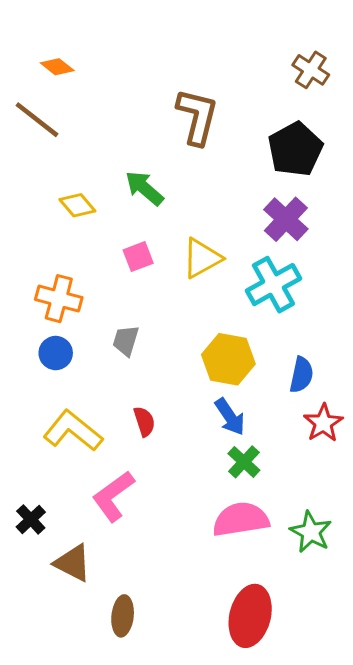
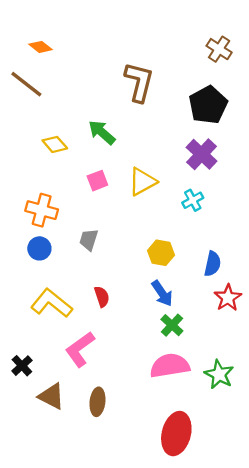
cyan cross: (273, 285) -> (193, 200), size x0.6
yellow hexagon: (228, 359) -> (161, 253), size x0.7
brown ellipse: (123, 616) -> (97, 402), moved

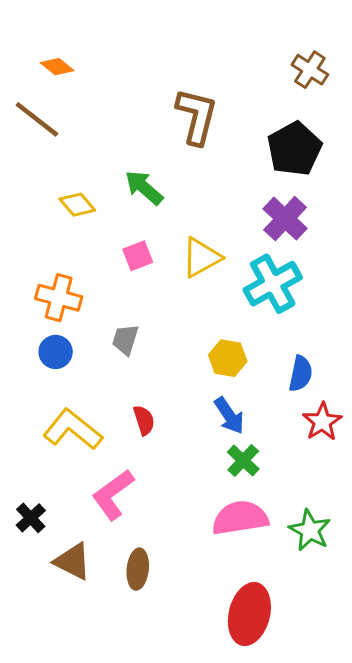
cyan cross: (193, 200) -> (273, 284), size x1.8

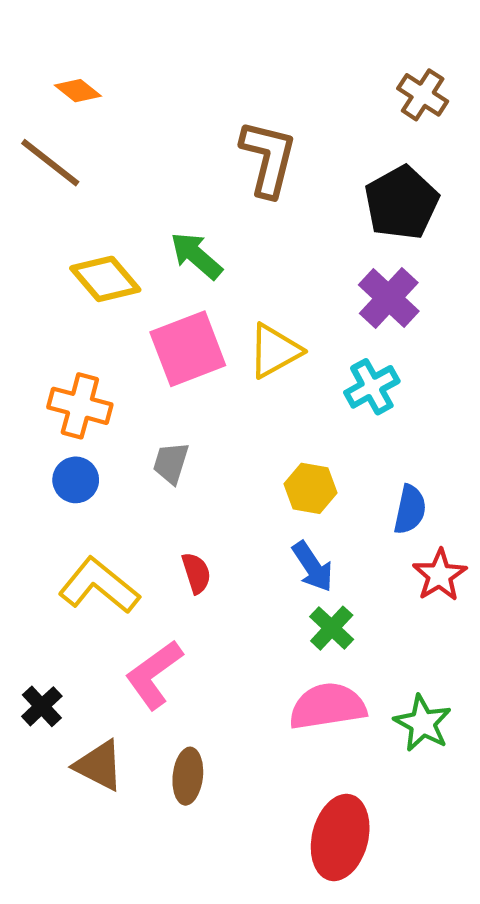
yellow diamond: (77, 205) -> (105, 279), size x1.4
pink square: (138, 256) -> (188, 349), size x1.8
cyan cross: (273, 284) -> (372, 387), size x0.7

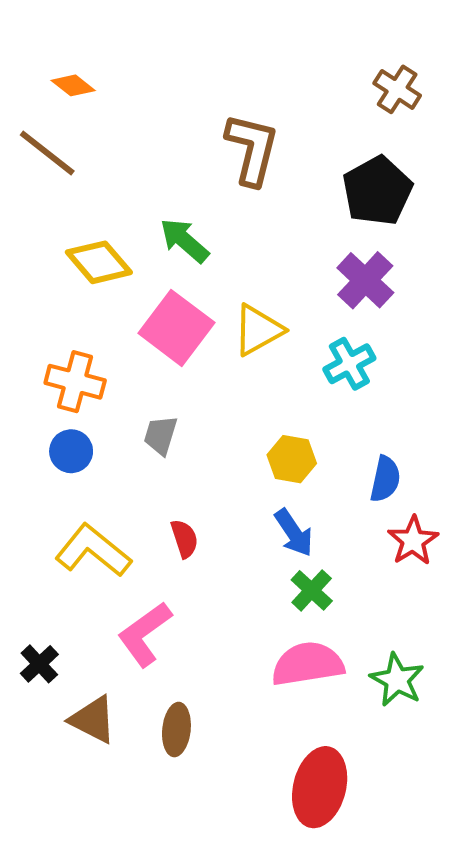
pink square: (188, 349) -> (176, 328), turned -32

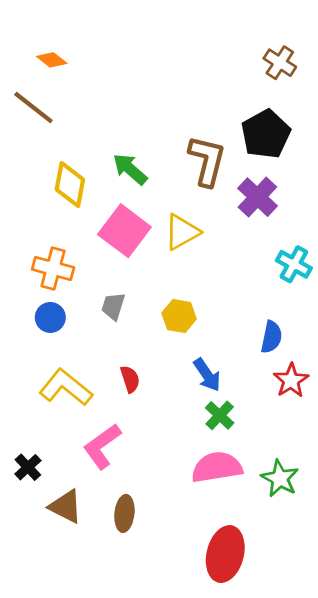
brown L-shape: (252, 149) -> (207, 161), moved
yellow diamond: (99, 262) -> (70, 184), turned 51
cyan cross: (349, 364) -> (294, 264), moved, turned -32
yellow hexagon: (292, 459) -> (179, 316), moved

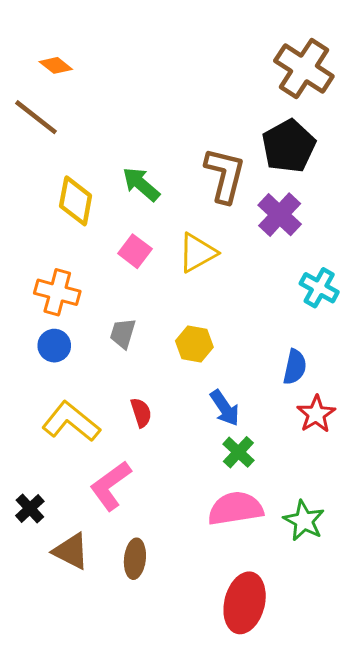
brown cross: (280, 63) -> (304, 68), size x1.6
pink square: (124, 231) -> (135, 251), size x0.6

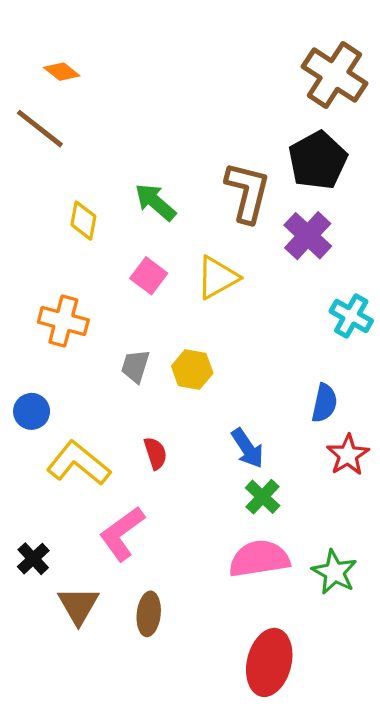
yellow diamond: (76, 201) -> (83, 221), size x0.7
yellow hexagon: (194, 344) -> (192, 370), moved
blue circle: (54, 346) -> (32, 411), moved
brown triangle: (71, 551) -> (78, 606), turned 33

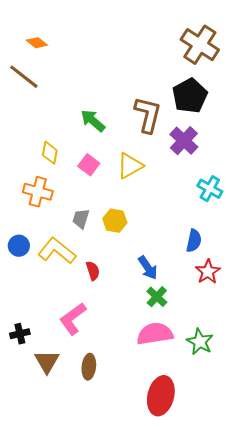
yellow diamond: (83, 221) -> (50, 153), moved
yellow L-shape: (78, 463) -> (57, 251), moved
black cross: (33, 559) -> (20, 334), turned 30

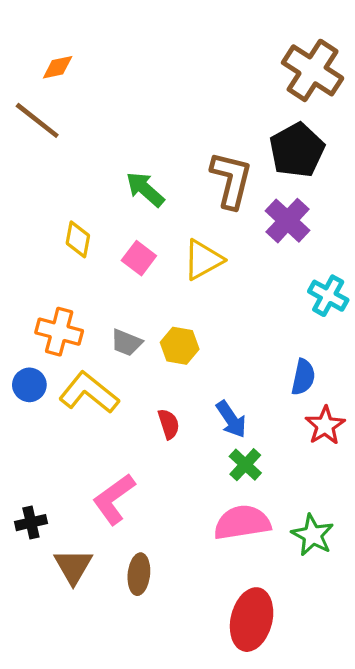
orange diamond: (37, 43) -> (58, 67), turned -50
orange cross: (38, 192) -> (59, 332), moved
gray trapezoid: (81, 219) -> (126, 343), turned -85
red semicircle: (93, 271) -> (169, 424), moved

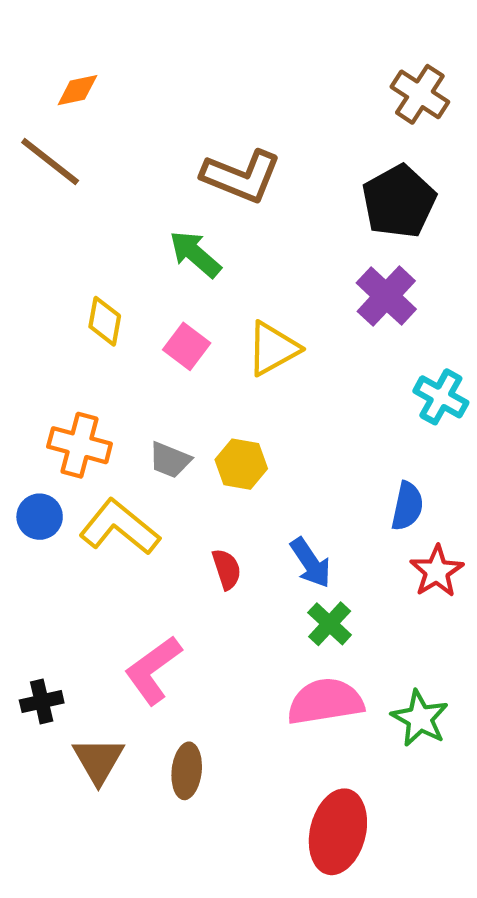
brown cross: (313, 70) -> (420, 94), size x0.7
brown L-shape: (231, 180) -> (241, 176), moved, turned 98

